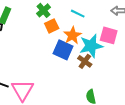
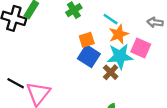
orange square: (52, 26) -> (87, 40), moved
orange star: (72, 35) -> (119, 34), moved

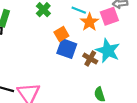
pink square: (141, 48) -> (109, 16), moved, turned -30
cyan star: (120, 56) -> (108, 51), moved, turned -30

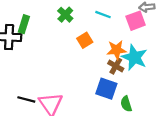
orange star: (89, 22) -> (117, 50), moved, turned 30
blue square: (67, 49) -> (106, 89), moved

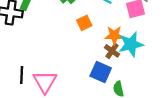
cyan star: (134, 57) -> (131, 44), turned 30
black line: (26, 99) -> (22, 75), turned 72

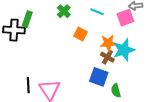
orange square: (84, 23) -> (81, 34), turned -32

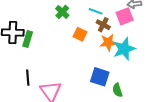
green rectangle: (27, 19) -> (28, 39), moved
brown cross: (107, 57) -> (103, 25), moved
black line: (28, 85) -> (28, 78), moved

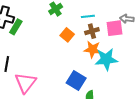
cyan line: (96, 11) -> (88, 16), turned -40
brown cross: (103, 25) -> (92, 31), turned 32

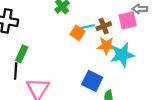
cyan line: (88, 16) -> (87, 27), moved
green rectangle: (16, 27) -> (22, 54), moved

